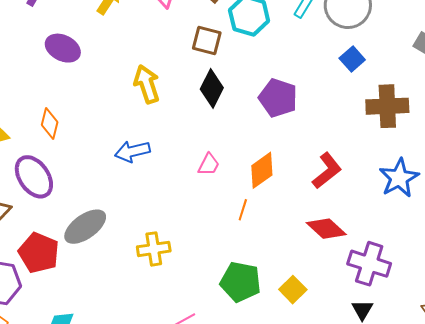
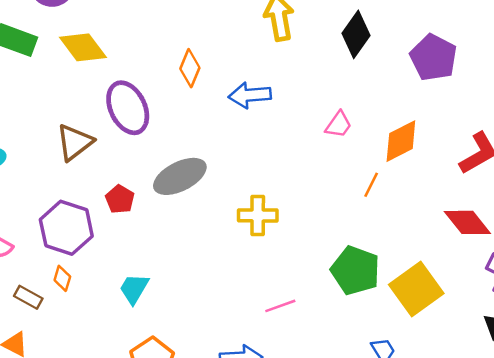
orange diamond: (50, 123) -> (190, 68), moved
red pentagon: (39, 253) -> (120, 199), size x0.6
yellow square: (293, 290) -> (416, 289), size x1.6

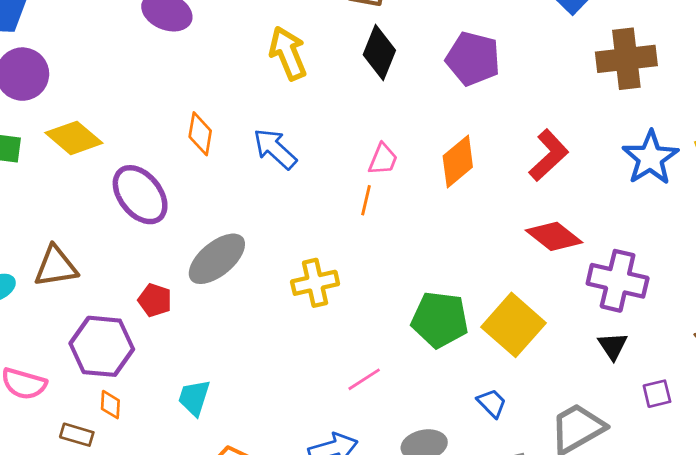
blue arrow: (250, 95) -> (275, 149), turned 60
brown triangle: (75, 142) -> (56, 266), moved, turned 42
orange line: (371, 185) -> (366, 200), moved

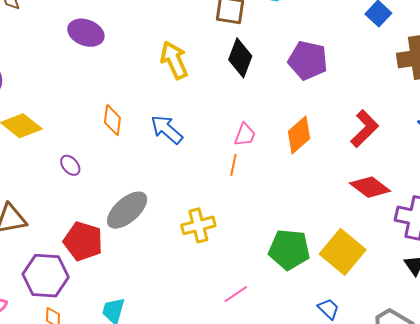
purple ellipse: (140, 195) -> (70, 165), size x0.5
red pentagon: (155, 300) -> (83, 241), size x1.6

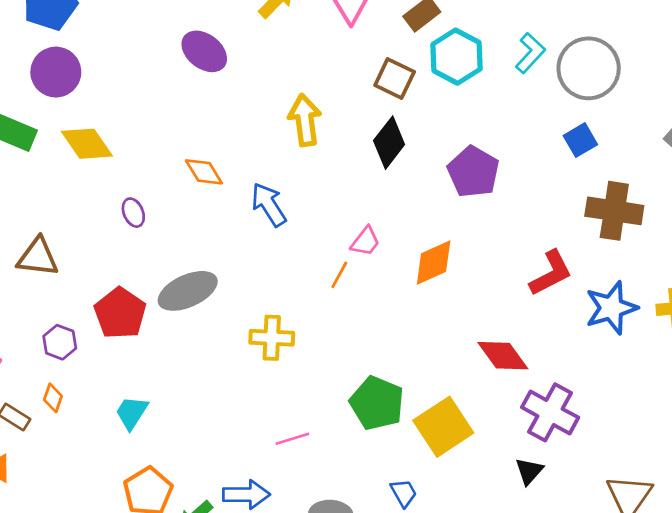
orange diamond: (112, 120) -> (204, 172), turned -56
red L-shape: (365, 129) -> (551, 273), moved
purple hexagon: (46, 276) -> (60, 342), size x0.6

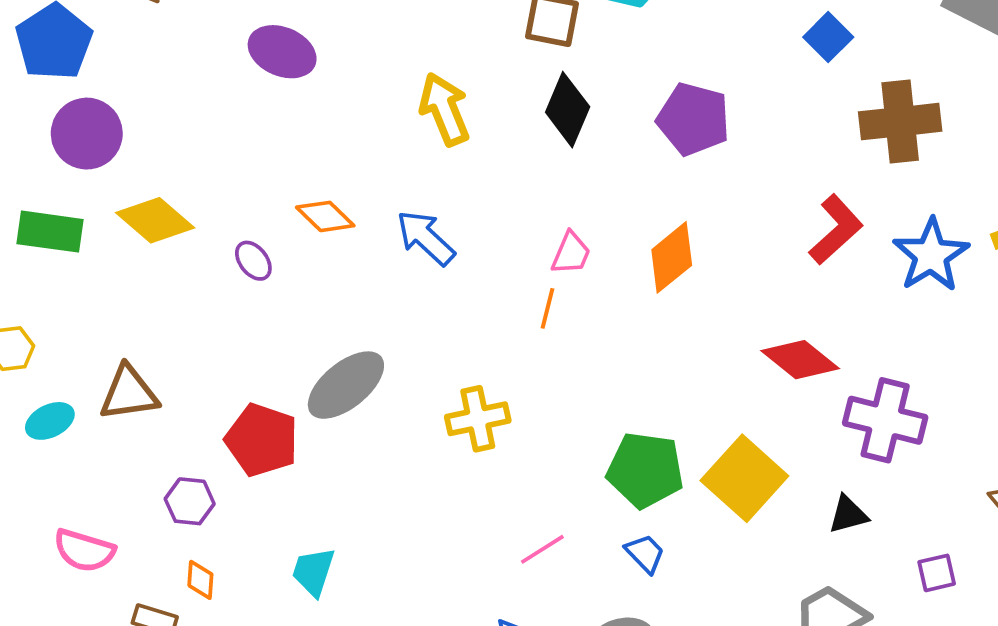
purple ellipse: (133, 213) -> (253, 261), moved
black triangle: (529, 471) -> (848, 514), moved, turned 48
blue trapezoid: (404, 493) -> (645, 553), moved

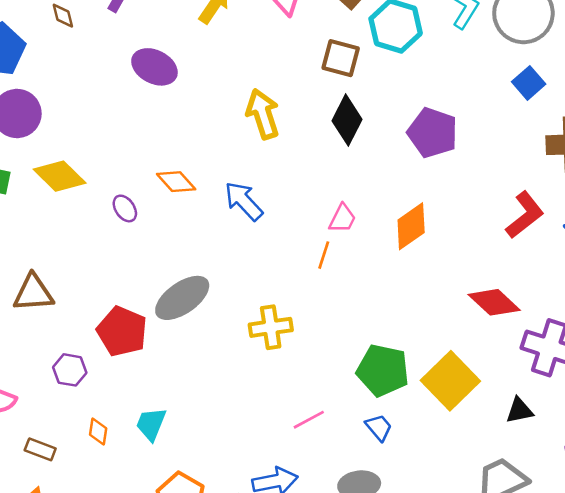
orange diamond: (200, 580) -> (98, 432), moved

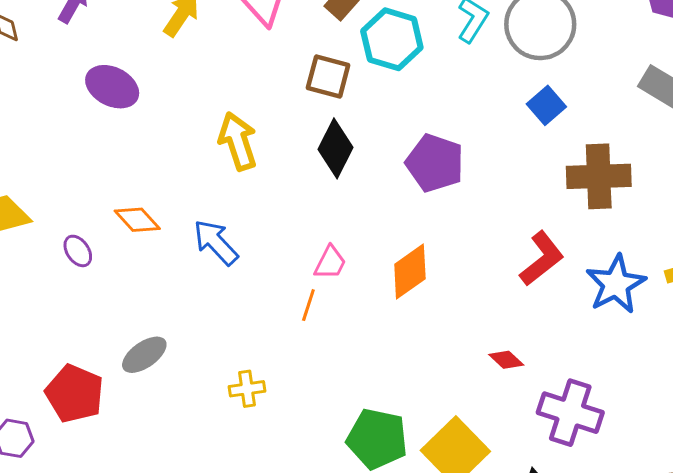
gray ellipse: (182, 298) -> (144, 355), size x0.7
red diamond: (494, 302) -> (506, 360), size x0.6
yellow cross: (271, 327) -> (247, 389), size x0.7

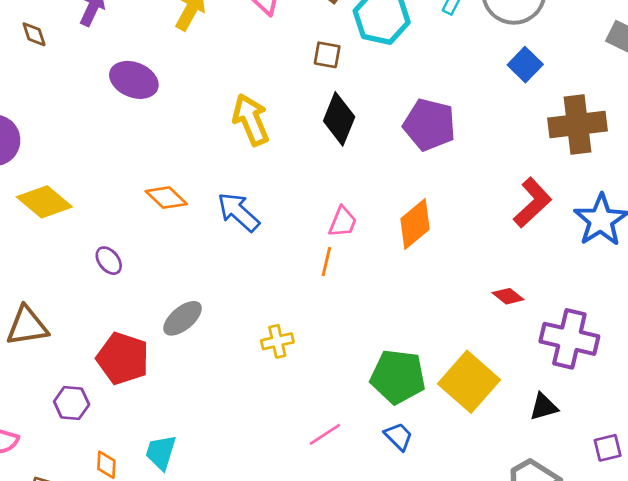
brown square: (328, 77) -> (327, 55), size x0.7
purple ellipse: (78, 251) -> (109, 261), moved

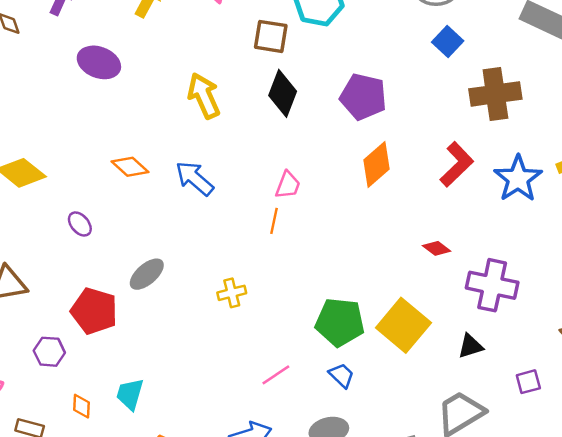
brown square: (327, 55) -> (271, 36), size x1.4
orange diamond: (415, 224) -> (376, 164), moved

